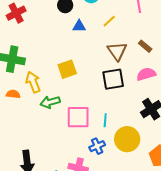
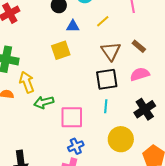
yellow square: (67, 69) -> (61, 50), moved
cyan line: (105, 120) -> (106, 106), moved
blue cross: (97, 146) -> (76, 146), moved

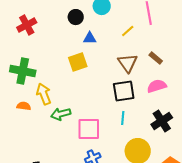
yellow line: (103, 21) -> (128, 31), moved

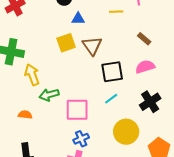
yellow line: (128, 31) -> (116, 12), turned 40
brown triangle: (128, 63) -> (92, 46), moved
orange semicircle: (24, 106) -> (25, 115), moved
cyan line: (123, 118) -> (111, 99), turned 48

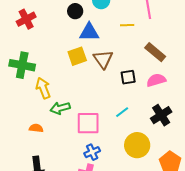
blue triangle: (78, 19) -> (89, 32), size x1.5
brown rectangle: (144, 39) -> (155, 52), size x1.5
black square: (112, 72) -> (128, 77), moved, size x0.7

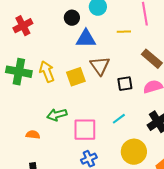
yellow square: (77, 56) -> (76, 77), moved
yellow arrow: (43, 88) -> (47, 72), moved

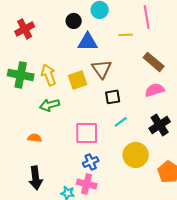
black square: (125, 84) -> (113, 97), moved
green arrow: (57, 115) -> (50, 105), moved

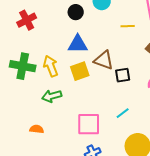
blue triangle: (88, 42) -> (78, 44), moved
brown triangle: (102, 69) -> (104, 60), turned -35
black square: (113, 97) -> (123, 75), moved

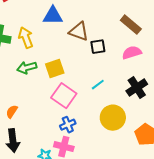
yellow square: (80, 71) -> (55, 69), moved
pink square: (89, 124) -> (64, 96), turned 35
orange semicircle: (37, 129) -> (12, 112), moved, turned -64

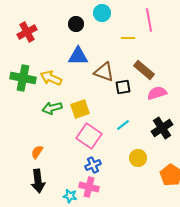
brown rectangle: (131, 25) -> (144, 70), moved
yellow arrow: (26, 38) -> (51, 78), turned -45
yellow circle: (113, 118) -> (138, 158), size x0.7

